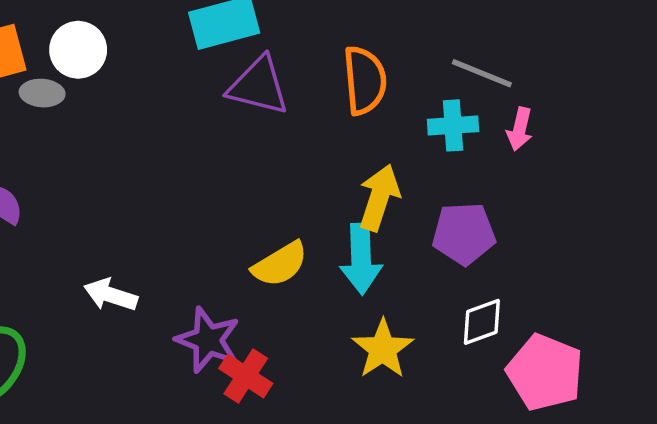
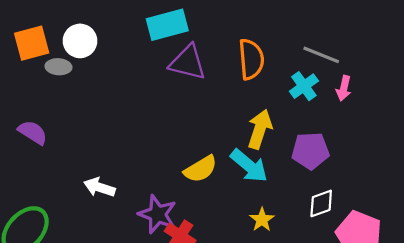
cyan cross: (453, 125) -> (304, 86), turned -32
cyan arrow: (361, 259) -> (249, 166), turned -48
yellow star: (383, 349) -> (262, 220), size x0.7

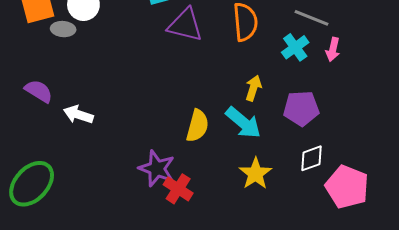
yellow arrow: (260, 129) -> (253, 88), size x0.7
yellow semicircle: (201, 169) -> (197, 126), turned -44
white arrow: (99, 187) -> (78, 115), moved
yellow star: (262, 220) -> (255, 174), size x1.4

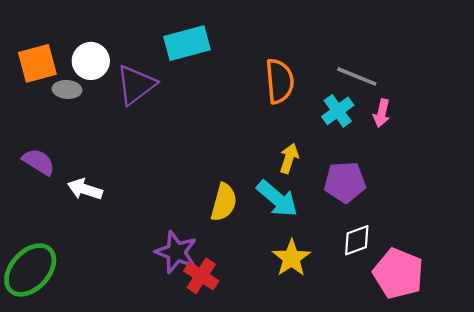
purple triangle: (185, 25) -> (136, 85), moved, turned -51

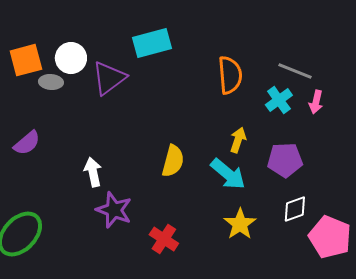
purple semicircle: (39, 162) -> (27, 143), turned 108
white arrow: (85, 189) -> (93, 172), moved, turned 60
yellow semicircle: (224, 202) -> (173, 161), moved
purple star: (176, 252) -> (114, 210), moved

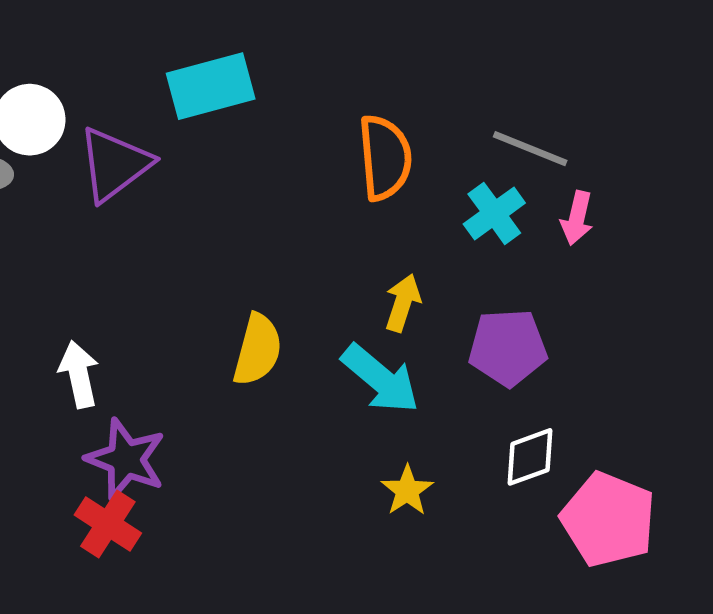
yellow star: (240, 224) -> (407, 490), size x0.7
red cross: (164, 239) -> (108, 524), moved

